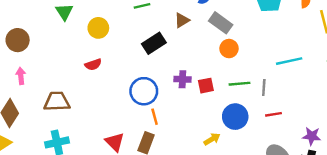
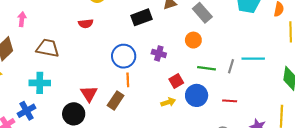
orange circle: (229, 49) -> (193, 40), moved
red square: (206, 86) -> (176, 81), moved, turned -32
gray line: (264, 87) -> (231, 66), moved
yellow arrow: (212, 139) -> (168, 102), moved

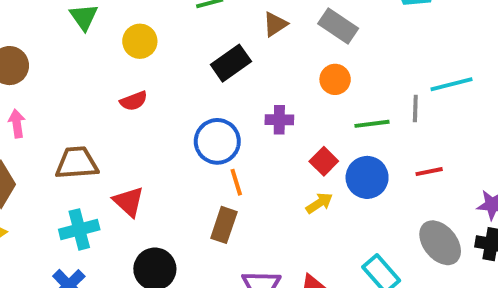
red triangle: (89, 94) -> (129, 202), moved

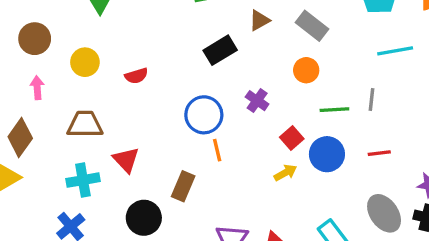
yellow circle: (140, 41) -> (85, 62), moved
cyan line: (451, 84) -> (395, 51), moved
purple cross: (279, 120) -> (257, 101), turned 30
brown rectangle: (224, 225) -> (183, 186), moved

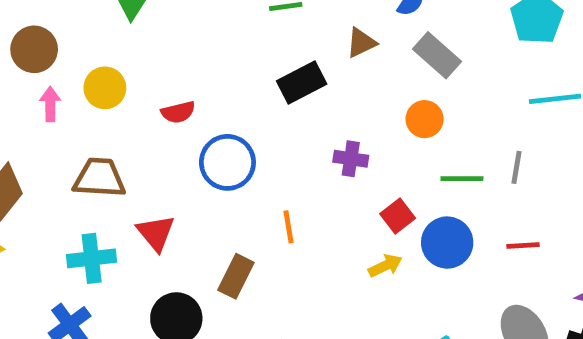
pink arrow: (37, 88) -> (50, 104), moved
purple cross: (257, 101) -> (351, 159), turned -30
blue circle: (204, 115) -> (227, 162), moved

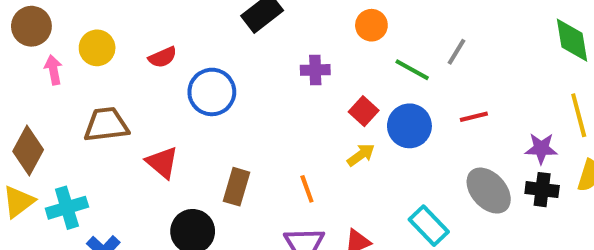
gray line: (517, 167) -> (456, 52), turned 32
green line: (462, 179) -> (412, 70), turned 39
orange line: (289, 227) -> (307, 189), moved
cyan cross: (92, 258) -> (67, 208), moved

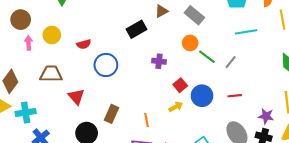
green line: (412, 70) -> (207, 57), moved

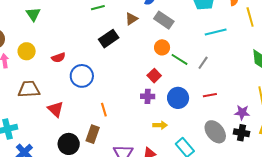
purple cross: (159, 61) -> (148, 96), moved
red square: (180, 85) -> (154, 76), moved
yellow arrow: (176, 107) -> (160, 125), moved, turned 32
brown rectangle: (112, 114) -> (93, 134), moved
orange line: (147, 120) -> (104, 110), moved

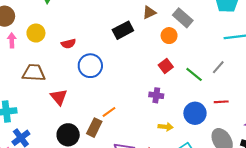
orange circle: (162, 47) -> (169, 36), moved
green line: (180, 59) -> (194, 74), moved
red square: (154, 76) -> (166, 66), moved
blue circle: (178, 98) -> (195, 113), moved
orange line: (104, 110) -> (109, 112), moved, turned 64

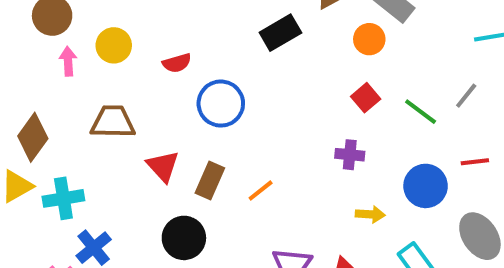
brown rectangle: (94, 128) -> (210, 180), moved

